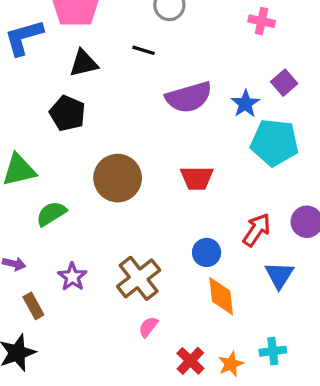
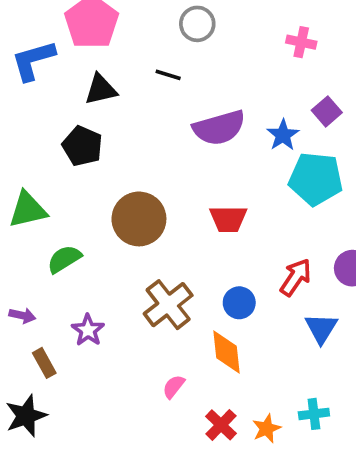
brown cross: (139, 278) -> (168, 305), moved
orange diamond: (221, 296) -> (226, 352), moved

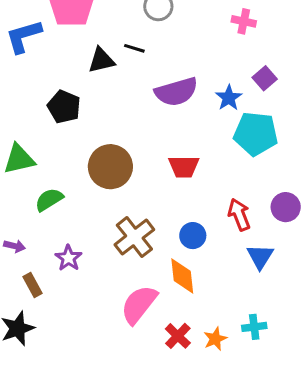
black triangle: (101, 90) -> (101, 60), moved
red arrow: (296, 277) -> (239, 215), turned -56
pink semicircle: (174, 387) -> (139, 304), size x2.0

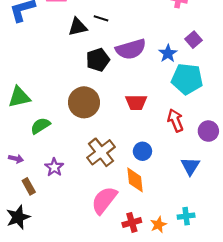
black pentagon: (64, 107) -> (98, 60), moved, turned 30
red arrow: (239, 215) -> (175, 120), moved
red cross: (178, 336) -> (132, 222), turned 30

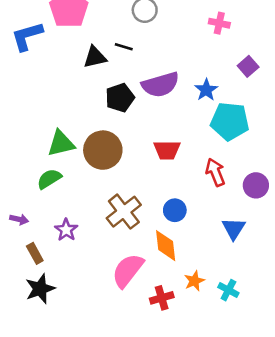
purple square: (194, 40) -> (248, 66), moved
green triangle: (19, 97) -> (61, 144), moved
cyan cross: (186, 216) -> (228, 290), turned 35
black star: (18, 217) -> (40, 289), moved
orange star: (158, 225) -> (194, 281), moved

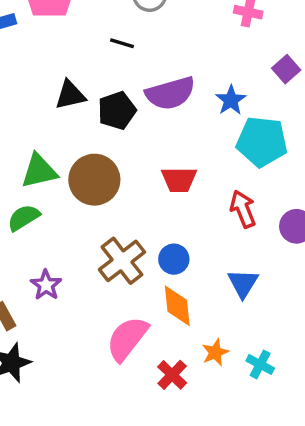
black triangle: (95, 57) -> (70, 95), moved
blue circle: (175, 210) -> (174, 259), moved
blue triangle: (234, 229) -> (243, 283), moved
red cross: (162, 298) -> (172, 375), turned -30

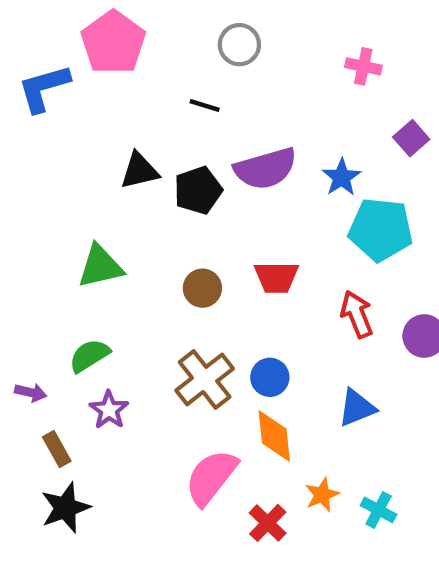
brown circle: (94, 180) -> (202, 288), moved, size x0.6
green semicircle: (24, 218) -> (89, 356), moved
blue triangle: (243, 283) -> (357, 408), turned 36

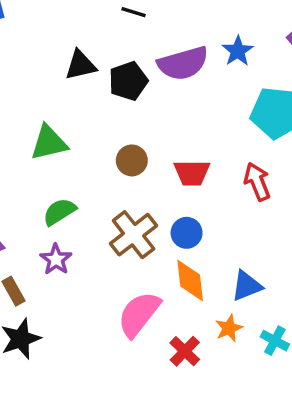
blue star: (342, 177) -> (238, 51), moved
red trapezoid: (276, 277) -> (192, 173), moved
green semicircle: (89, 356) -> (59, 212), moved
blue triangle: (357, 408) -> (247, 286), moved

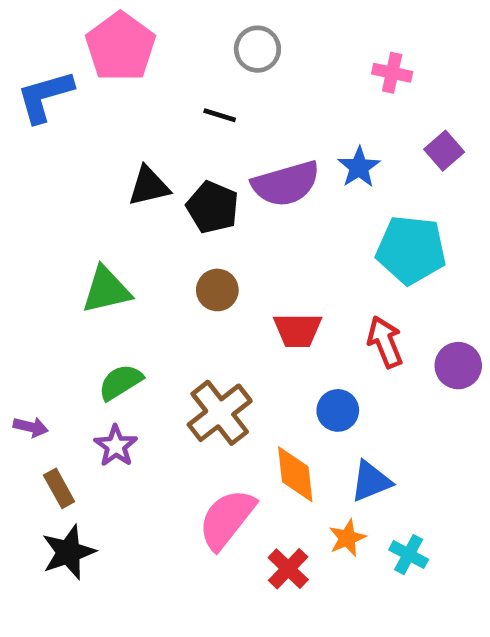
black pentagon: (128, 81) -> (213, 207), turned -30
brown circle: (132, 160) -> (217, 290), moved
blue circle: (187, 233) -> (338, 410), moved

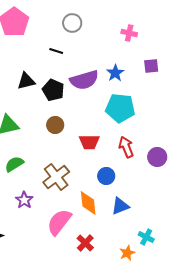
purple square: (444, 151) -> (151, 66), turned 35
cyan pentagon: (411, 250) -> (120, 108), moved
purple star: (116, 446) -> (24, 200), moved
orange star: (347, 538) -> (127, 253), moved
cyan cross: (409, 555) -> (146, 237), moved

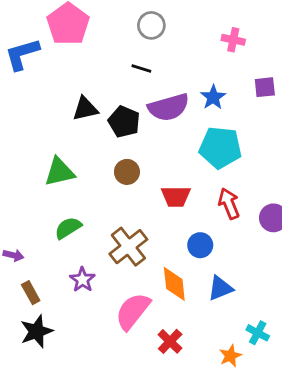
black line: (56, 51) -> (141, 69), moved

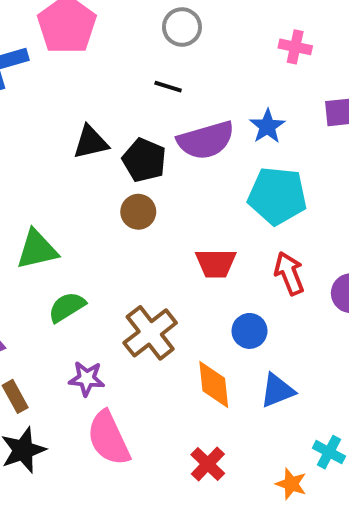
green triangle: (59, 172) -> (37, 249), moved
brown circle: (127, 172) -> (138, 212), moved
purple star: (82, 280) -> (87, 379), turned -30
pink semicircle: (133, 311) -> (108, 438), moved, turned -63
orange star: (230, 356) -> (291, 484), turned -30

